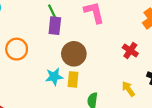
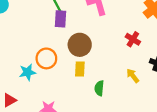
orange circle: (17, 49) -> (46, 58), moved
cyan star: (54, 77) -> (27, 72), moved

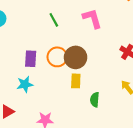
purple rectangle: (60, 19) -> (31, 59), moved
orange circle: (46, 58) -> (57, 57), moved

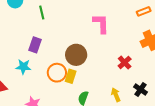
green line: (54, 20) -> (42, 13), moved
orange circle: (57, 57) -> (57, 73), moved

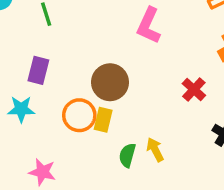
pink L-shape: (101, 23) -> (149, 26), turned -150
yellow arrow: (116, 95) -> (155, 150), moved

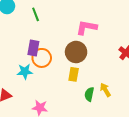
pink L-shape: (149, 26) -> (87, 27), moved, turned 80
orange circle: (79, 115) -> (42, 58), moved

